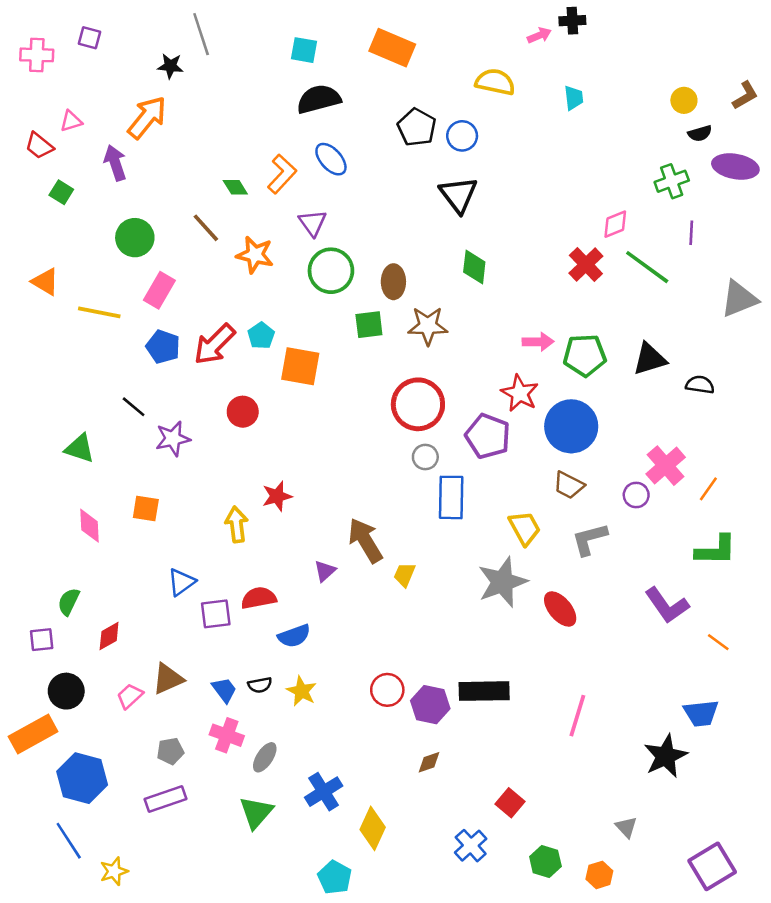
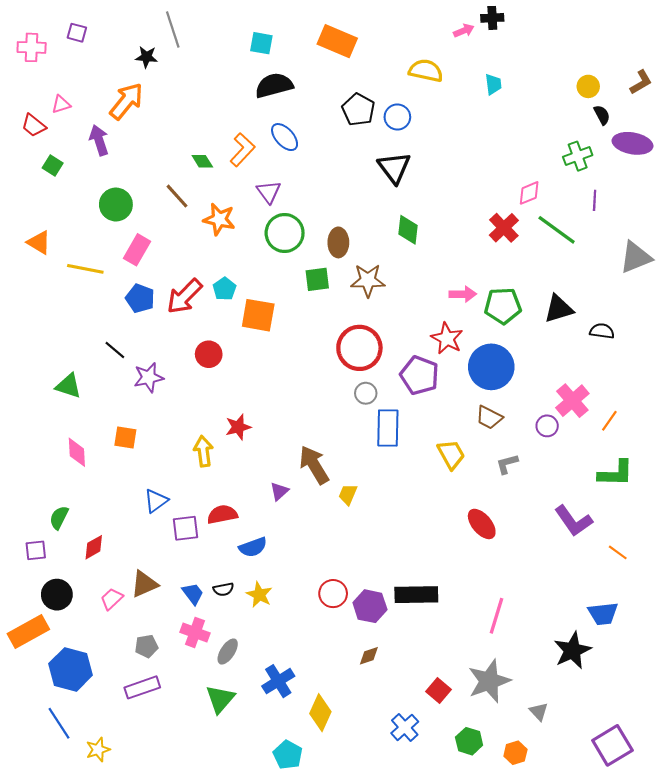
black semicircle: (700, 133) -> (602, 115), turned -102
gray L-shape: (590, 539) -> (507, 464), size x0.7
gray star: (503, 582) -> (489, 681), moved

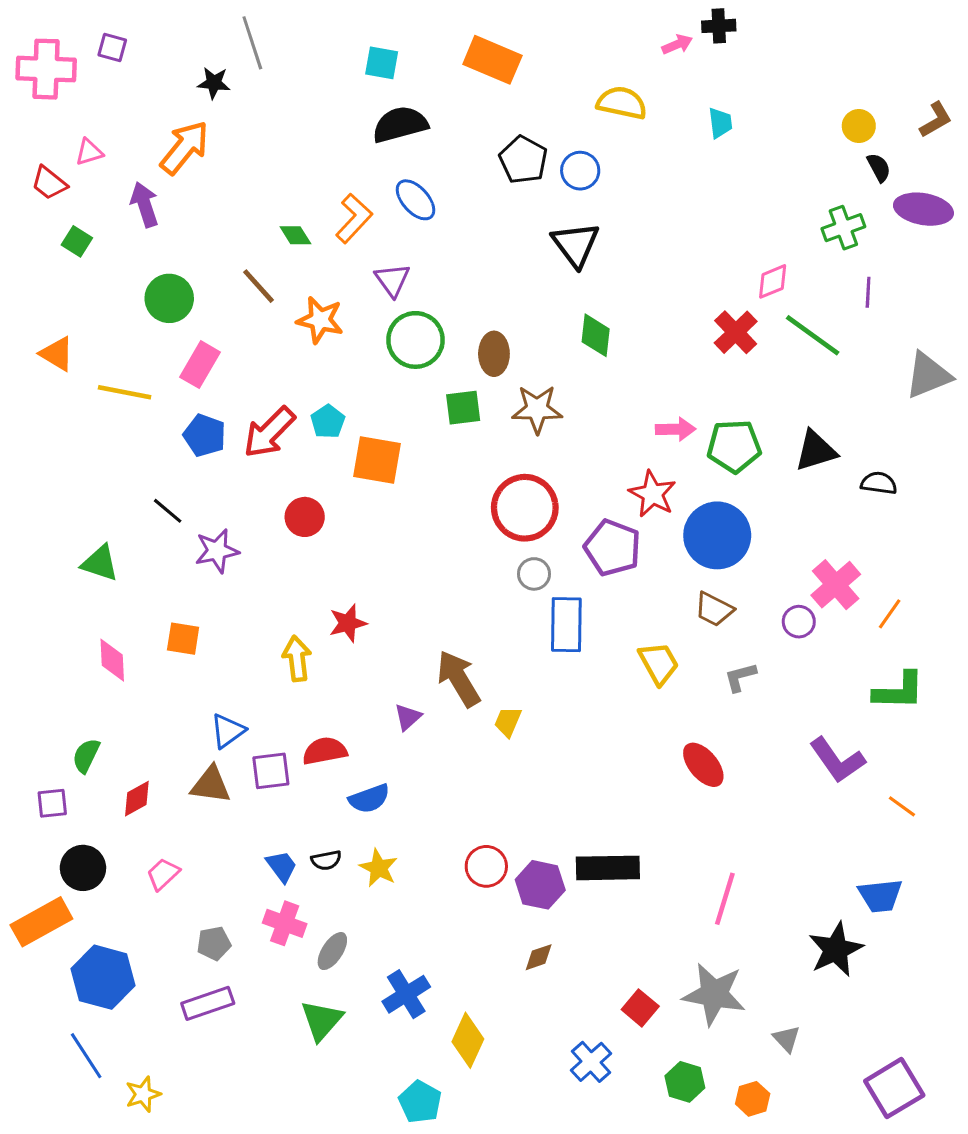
pink cross: (32, 47) -> (46, 69), size x1.4
brown triangle: (144, 584) -> (211, 785), moved, turned 32
gray star: (489, 681) -> (714, 994), turned 30

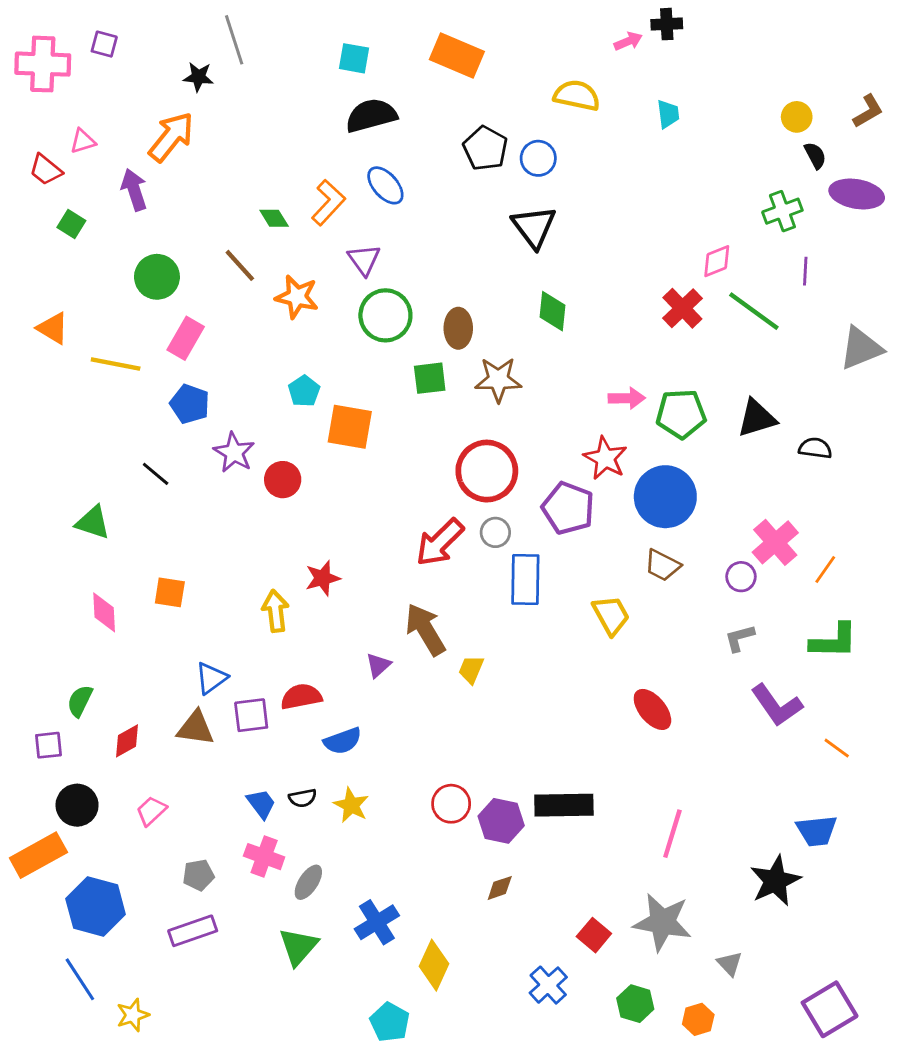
red arrow: (269, 432) -> (440, 542), moved
purple star: (217, 551) -> (234, 452), moved, turned -30
gray L-shape: (740, 677) -> (740, 638), moved

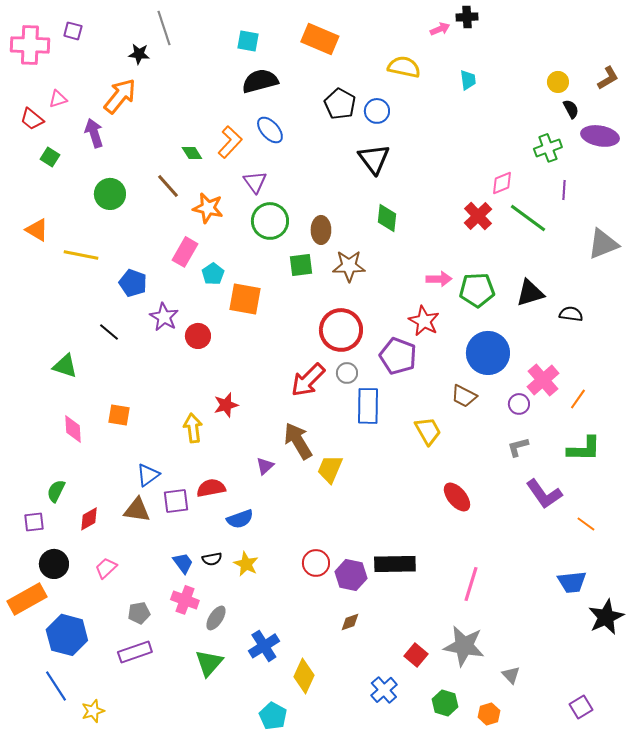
pink rectangle: (186, 338) -> (185, 252), moved
blue circle: (665, 497) -> (488, 353), moved
yellow trapezoid: (471, 669) -> (330, 469), size x1.4
black star: (775, 881) -> (606, 617), moved
purple square: (830, 1009) -> (581, 707), size x0.6

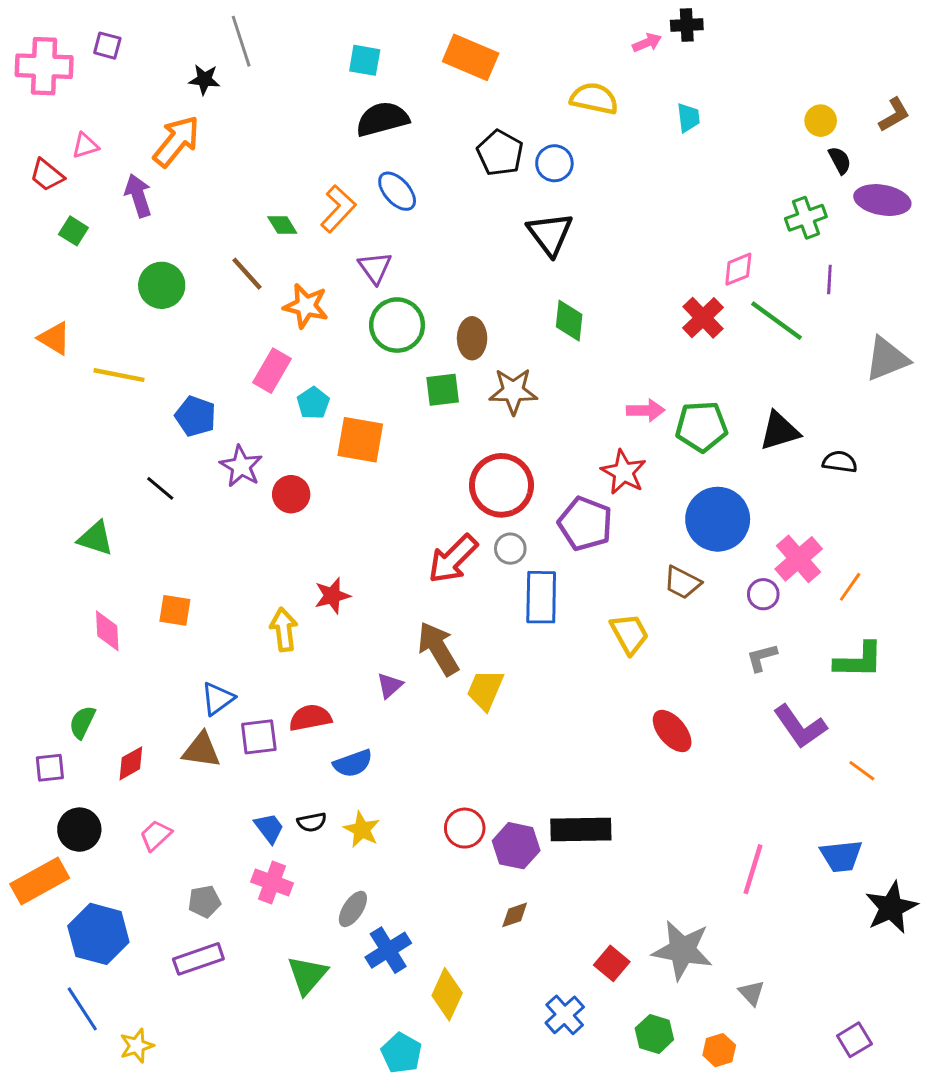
pink line: (471, 584) -> (753, 869), moved
gray ellipse: (216, 618) -> (353, 909), moved

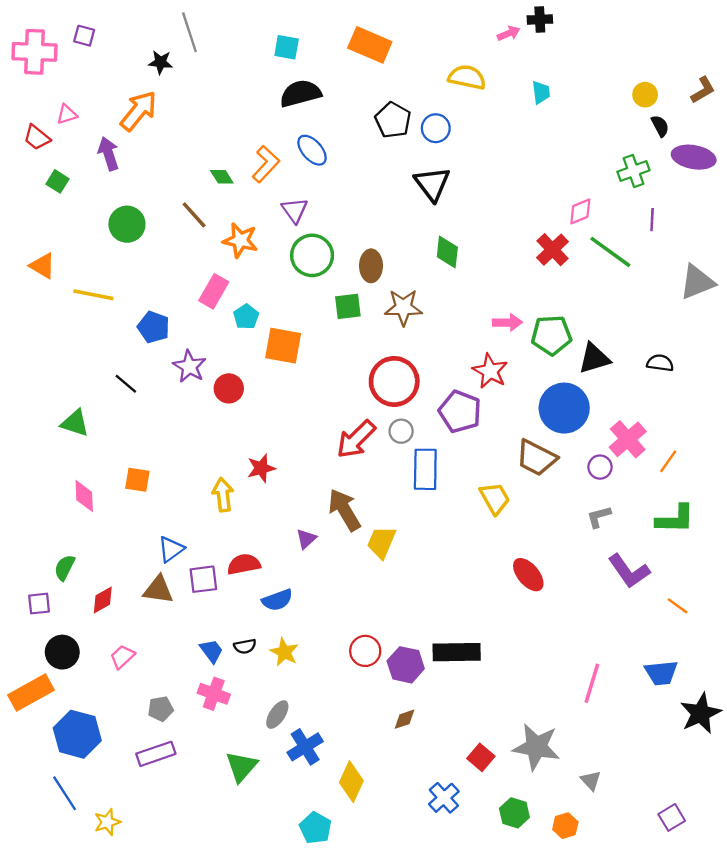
black triangle: (779, 431) -> (594, 358), moved
brown trapezoid: (682, 582) -> (536, 458), size x1.4

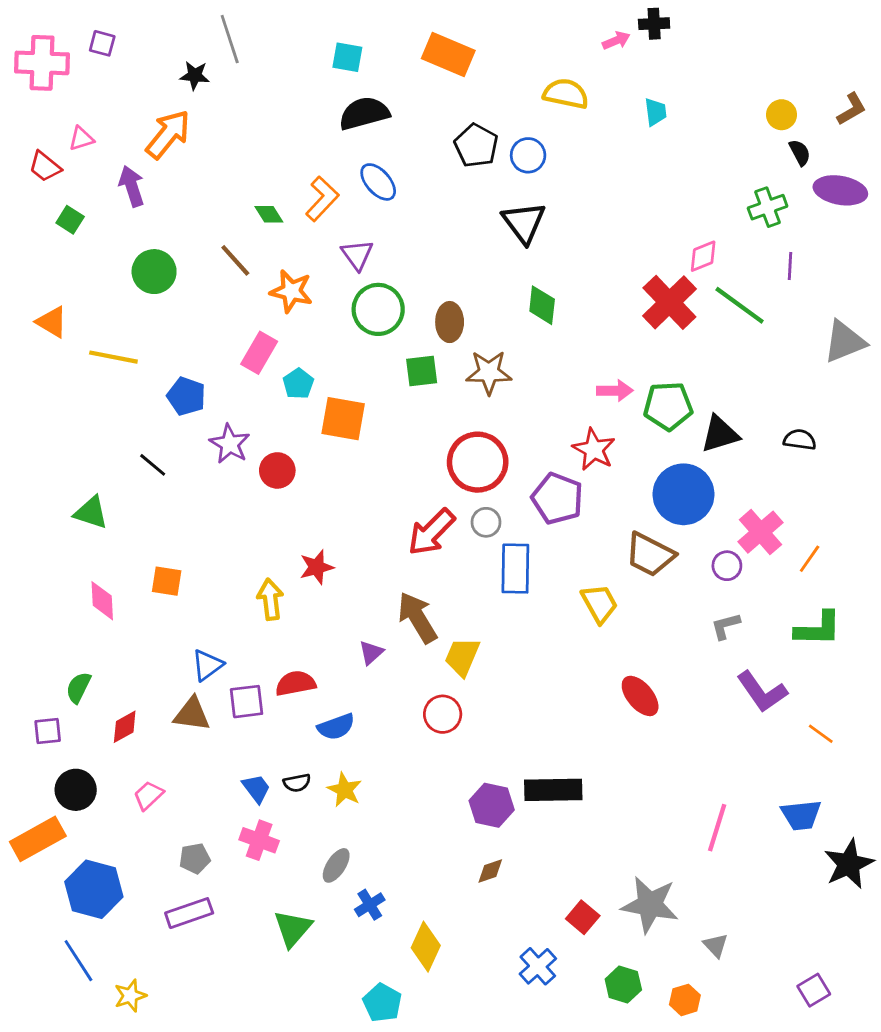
red cross: (553, 250) -> (669, 302), size x1.4
red circle: (365, 651) -> (443, 714), moved
blue cross: (305, 747) -> (370, 905), size x0.7

